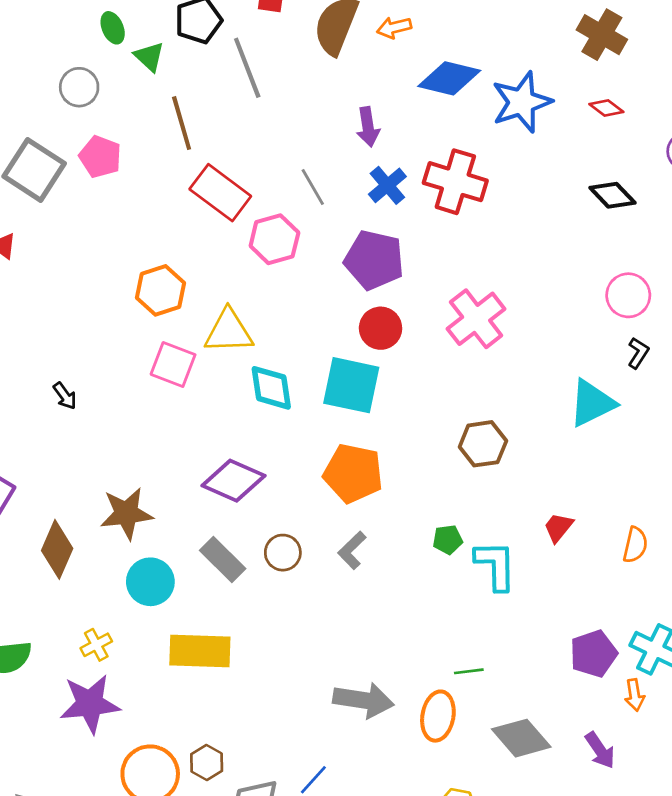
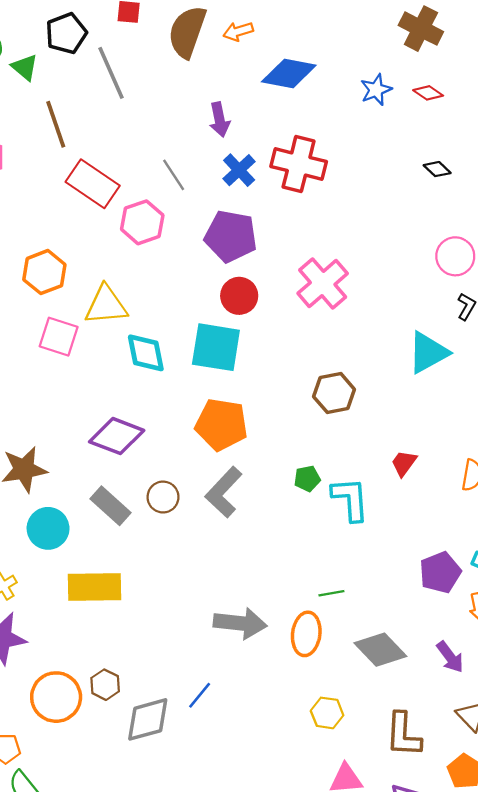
blue star: (522, 102) -> (376, 90), moved, size x0.6
black diamond: (612, 195) -> (437, 169), size x0.7
gray L-shape: (352, 550) -> (224, 492), size x1.5

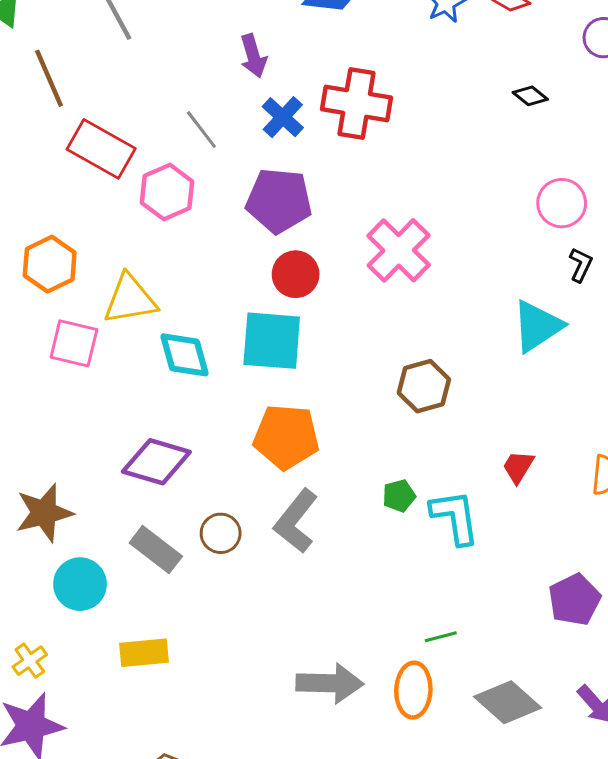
yellow rectangle: (94, 587) -> (144, 653), size x0.7

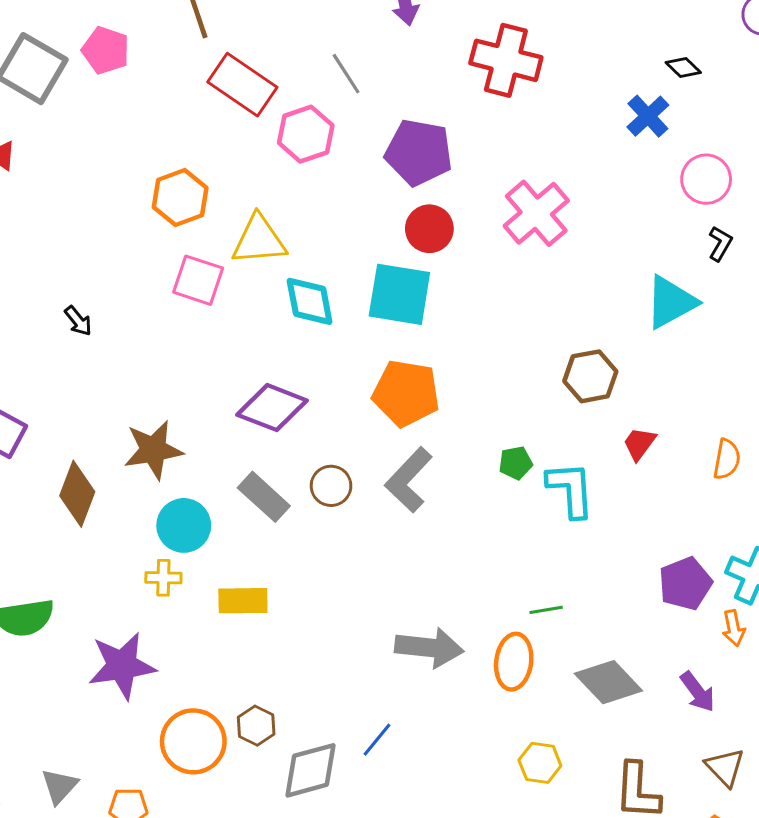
blue cross: (283, 117) -> (648, 116), moved
brown hexagon: (424, 386) -> (590, 376), moved
yellow cross: (30, 661) -> (163, 578), moved, turned 32

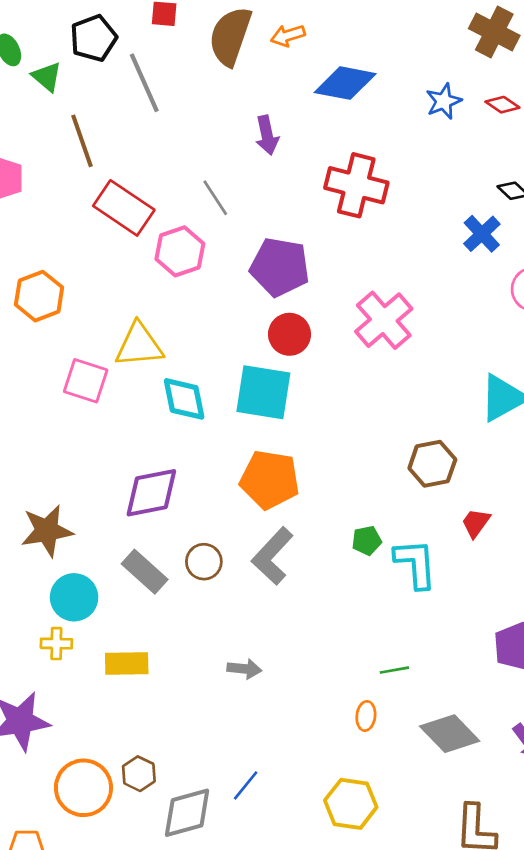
orange hexagon: (180, 197) -> (39, 296), moved
purple diamond: (272, 408) -> (151, 493), turned -32
gray arrow: (429, 648) -> (244, 669), moved, size x0.6
orange ellipse: (514, 662) -> (366, 716), size x0.6
yellow hexagon: (540, 763) -> (351, 804), moved, size x1.4

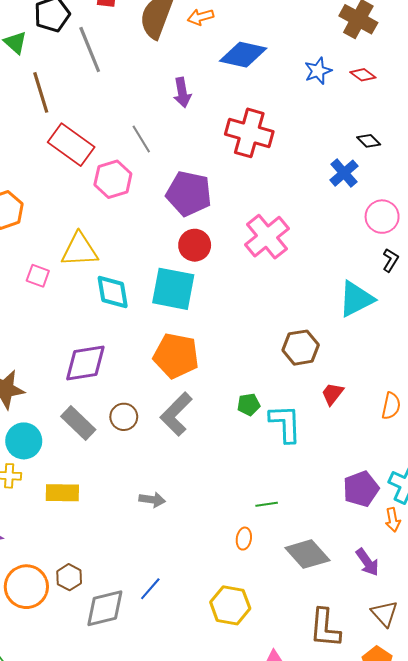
pink square: (86, 381) -> (38, 276), size x0.7

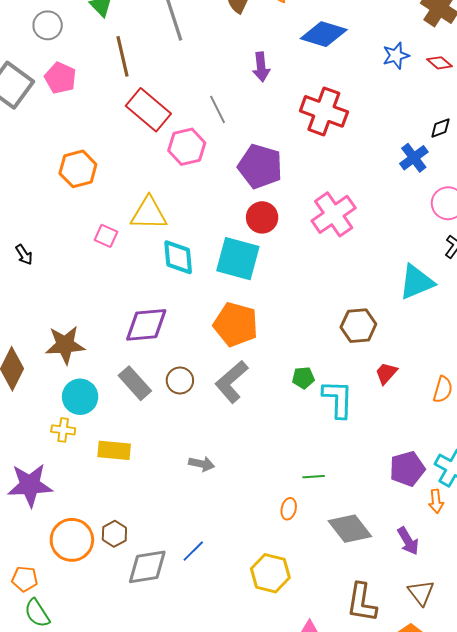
black diamond: (369, 141) -> (440, 128), turned -70

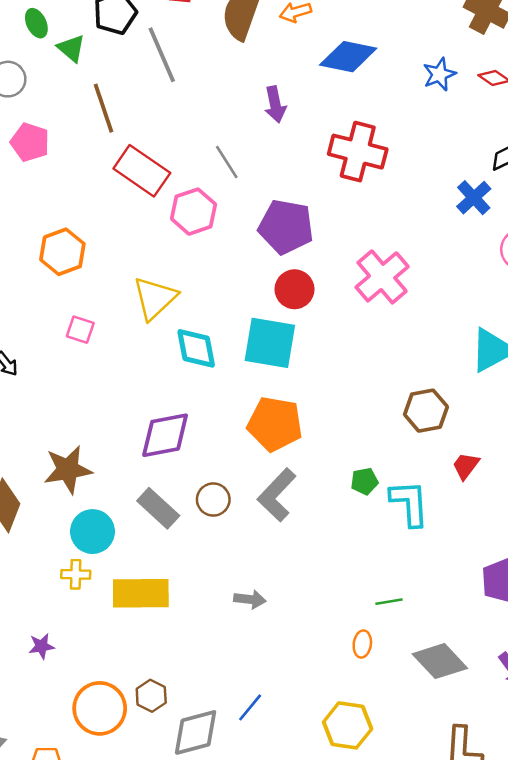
yellow triangle: (149, 214) -> (155, 298), turned -39
pink square: (106, 236) -> (80, 330), moved
yellow rectangle: (114, 450) -> (141, 593), size x1.4
purple star: (30, 485) -> (41, 646), size x0.5

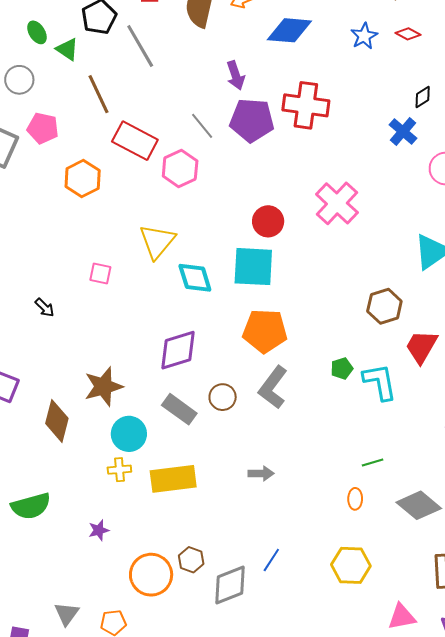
purple pentagon: (286, 227) -> (252, 120), moved
orange hexagon: (62, 252) -> (83, 179), moved
red trapezoid: (466, 466) -> (421, 347), size x1.5

